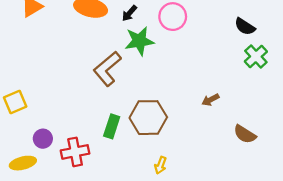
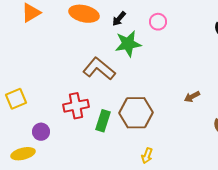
pink circle: (173, 17) -> (158, 22), size x0.7
brown L-shape: (107, 69) -> (99, 69), turned 80
red cross: (75, 152) -> (76, 106), moved

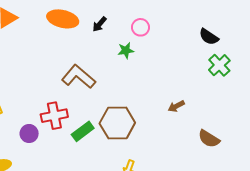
green star: (128, 44) -> (126, 50), moved, size x0.6
green rectangle: (103, 121) -> (83, 131), turned 35
purple circle: (41, 132) -> (29, 134), moved

